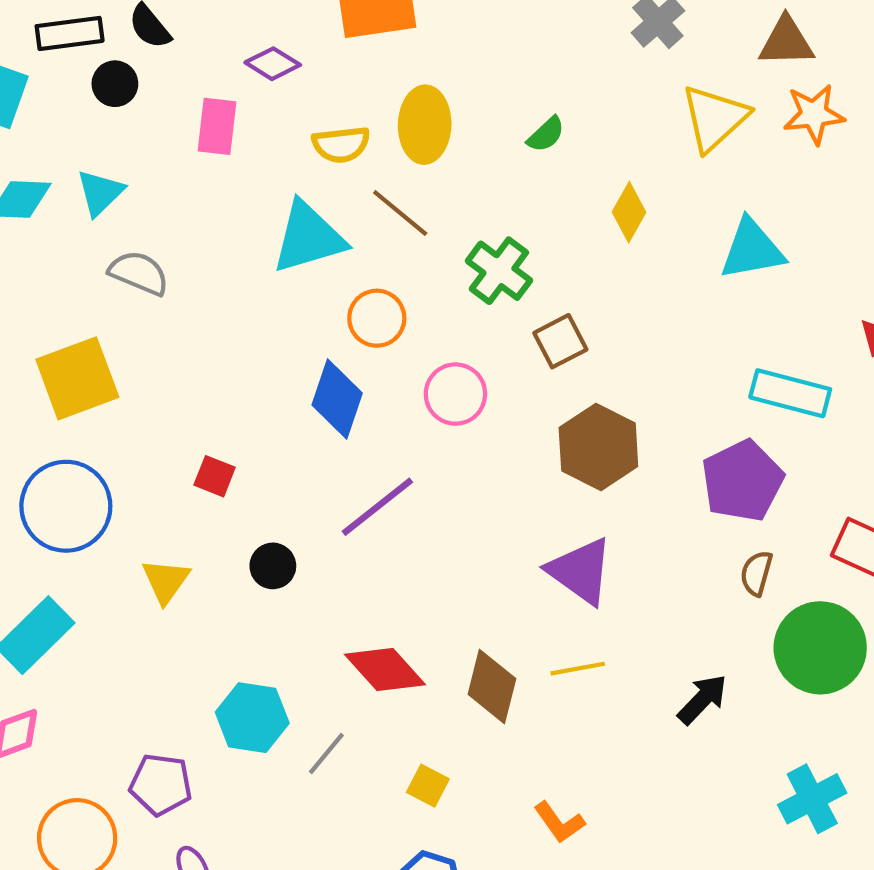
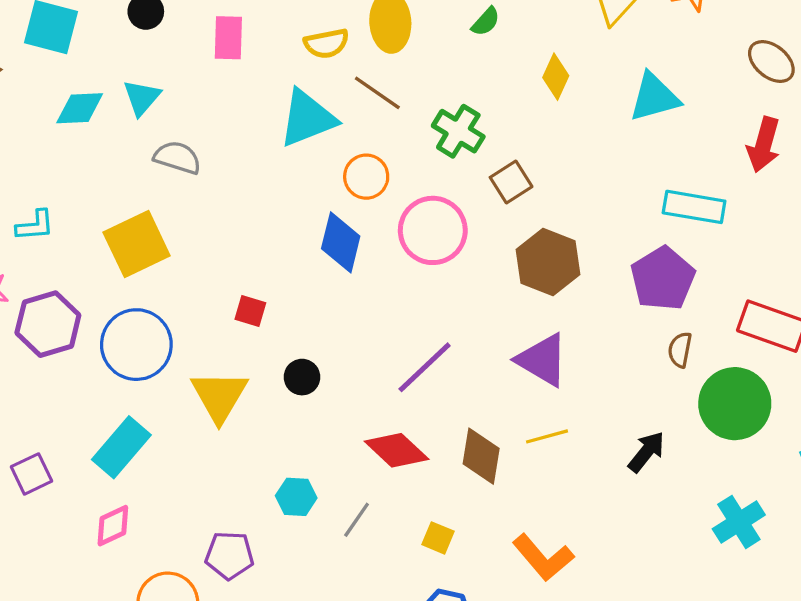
pink circle: (455, 394) -> (433, 230), size x1.4
purple line: (377, 507) -> (425, 367), moved
yellow triangle: (166, 581) -> (219, 396), size x1.5
cyan hexagon: (252, 718) -> (296, 497), size x0.7
orange L-shape: (559, 822) -> (543, 558), size x1.5

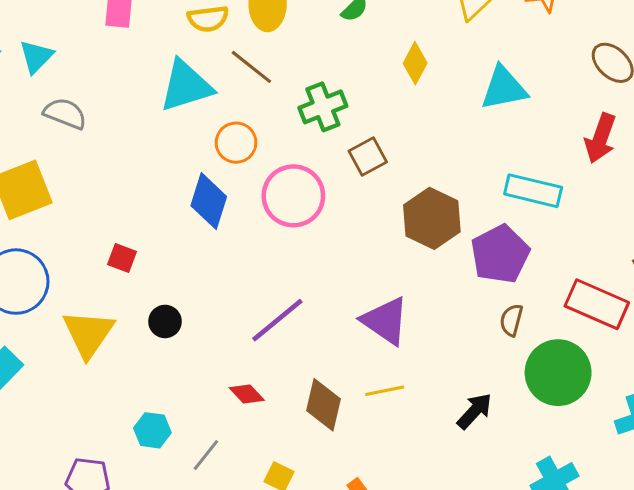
green cross: (458, 131) -> (323, 107), turned 33
brown hexagon: (548, 262) -> (432, 218), moved
red diamond: (397, 450) -> (247, 394), size x0.6

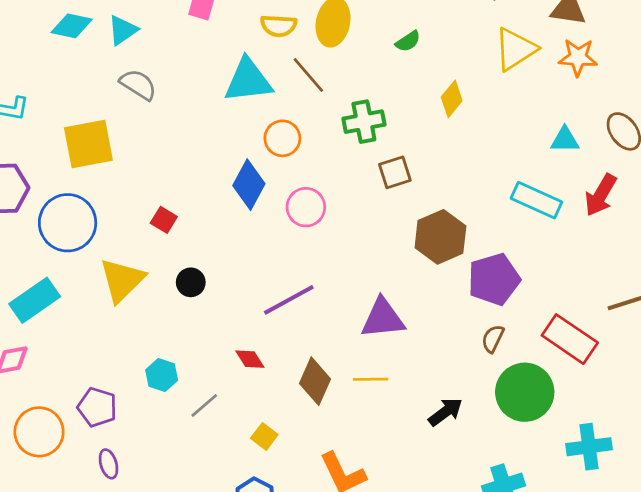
cyan triangle: (504, 88) -> (565, 140), moved, size x0.7
cyan rectangle: (533, 191) -> (536, 200), moved
pink circle: (293, 196) -> (306, 207), moved, size x0.7
purple triangle: (385, 321) -> (383, 318), turned -51

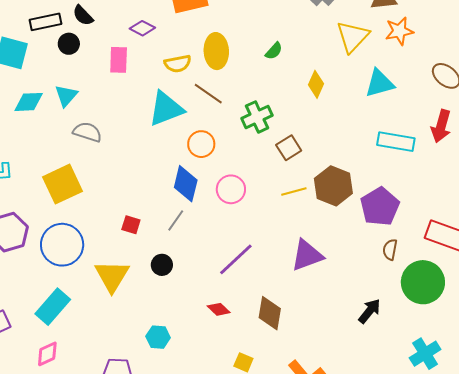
cyan triangle: (565, 140) -> (379, 83), moved, size x1.4
yellow line: (371, 379) -> (294, 192), moved
gray line: (204, 405) -> (176, 220), moved

